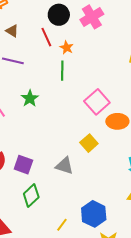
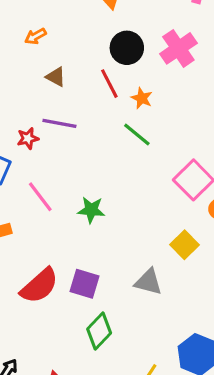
green line: (62, 71) -> (137, 134), turned -48
green star: (30, 98) -> (91, 210), moved, turned -30

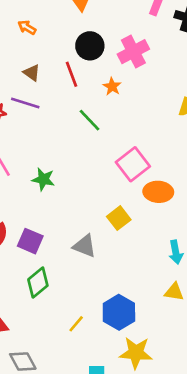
orange arrow: (35, 36) -> (27, 27), moved, turned 54
brown triangle: (56, 77) -> (32, 73), moved
orange star: (142, 98) -> (112, 87), moved

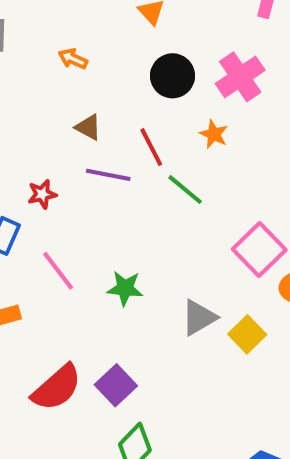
red line: (71, 74) -> (151, 147), moved
purple line: (25, 103) -> (108, 175), moved
purple square: (30, 241) -> (116, 385), turned 30
gray triangle: (84, 246) -> (199, 318), moved, turned -45

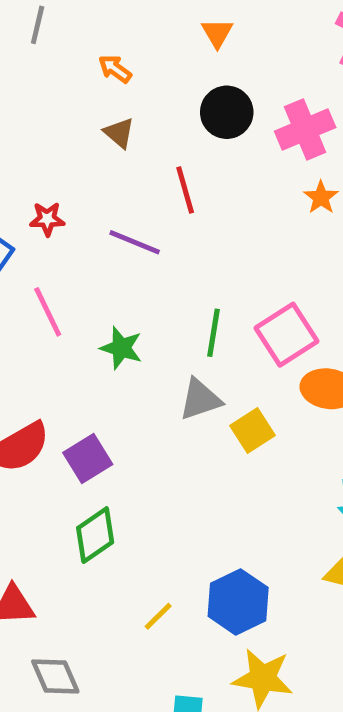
brown triangle: (88, 127) -> (119, 133), moved
orange star: (214, 134) -> (321, 197), moved
purple line: (108, 175) -> (135, 242), moved
green line: (185, 190) -> (213, 333), moved, turned 48

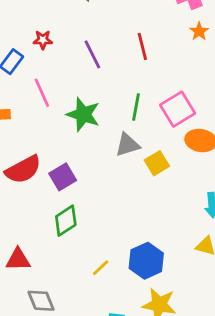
red line: (185, 190) -> (142, 47), moved
purple line: (135, 242) -> (92, 54), turned 40
green star: (121, 348) -> (83, 114), size x1.4

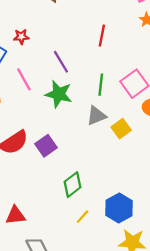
red line: (142, 47) -> (102, 36), turned 30
purple line: (92, 54) -> (61, 62), moved
green diamond: (66, 221) -> (72, 185), moved

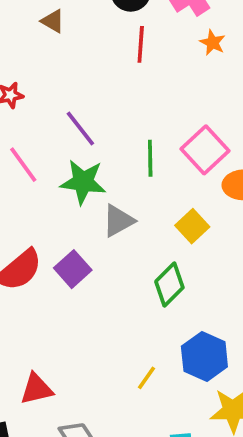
red line: (102, 36) -> (141, 44), moved
gray triangle: (96, 116) -> (118, 221), moved
green diamond: (72, 185) -> (169, 284), moved

